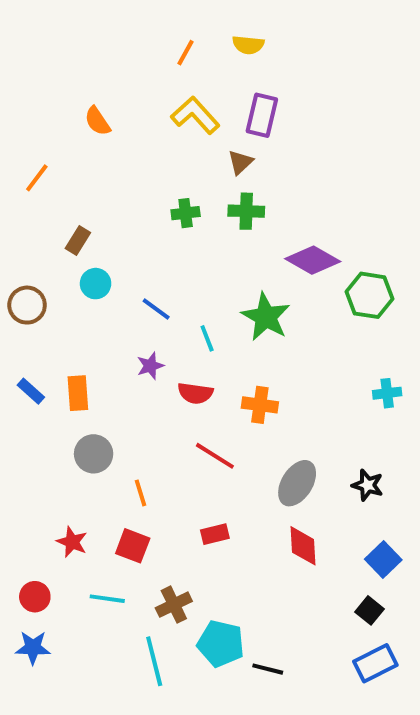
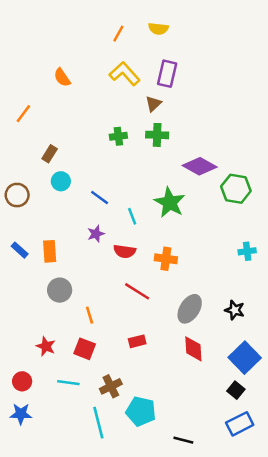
blue square: (383, 560) -> (245, 358), size x1.4
black line: (268, 669) -> (183, 440), moved

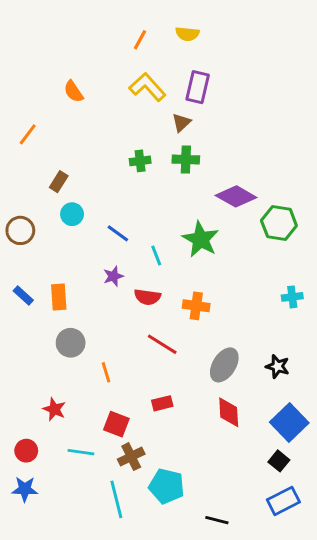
red square: (85, 349) -> (116, 424), moved

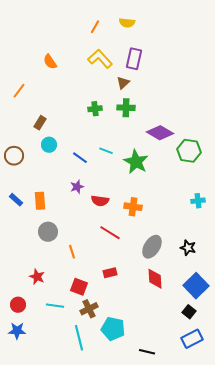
cyan line: (156, 256) -> (106, 151), moved, turned -48

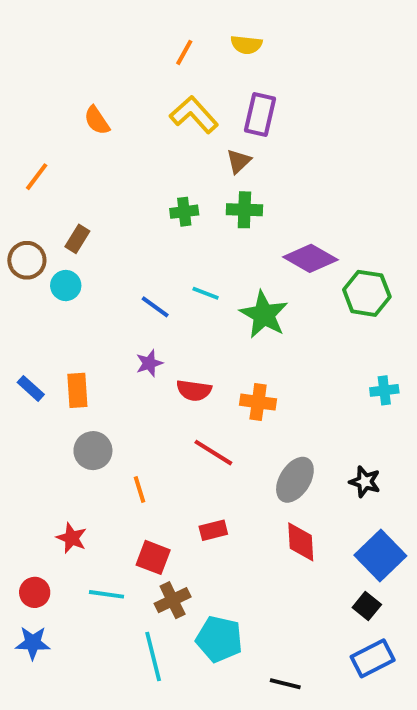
cyan circle: (49, 145) -> (66, 286), moved
brown circle: (14, 156) -> (27, 260), moved

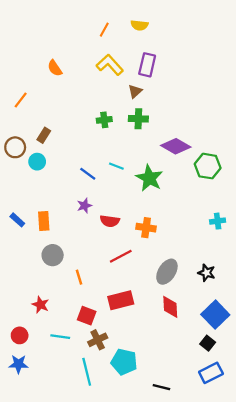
red line: (213, 453) -> (121, 256), turned -60
red rectangle: (213, 530) -> (121, 300), size x1.6

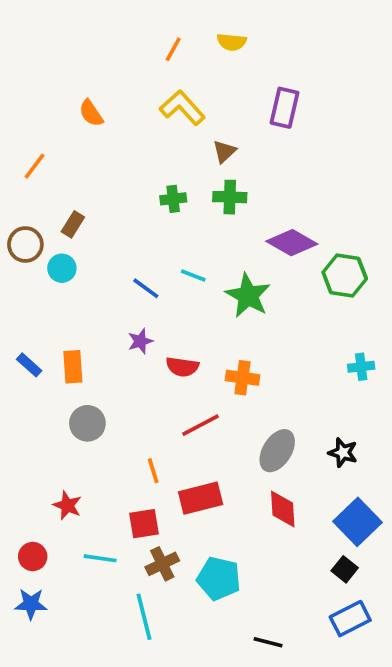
purple rectangle: (147, 65) -> (284, 108), moved
orange line: (79, 277) -> (153, 471), moved
red square: (87, 316) -> (144, 524), turned -30
cyan pentagon: (124, 362) -> (219, 578), moved

